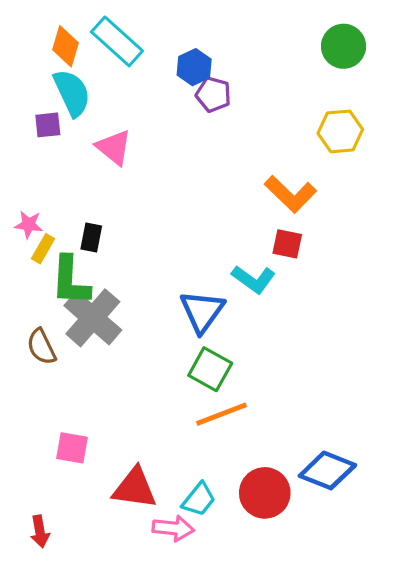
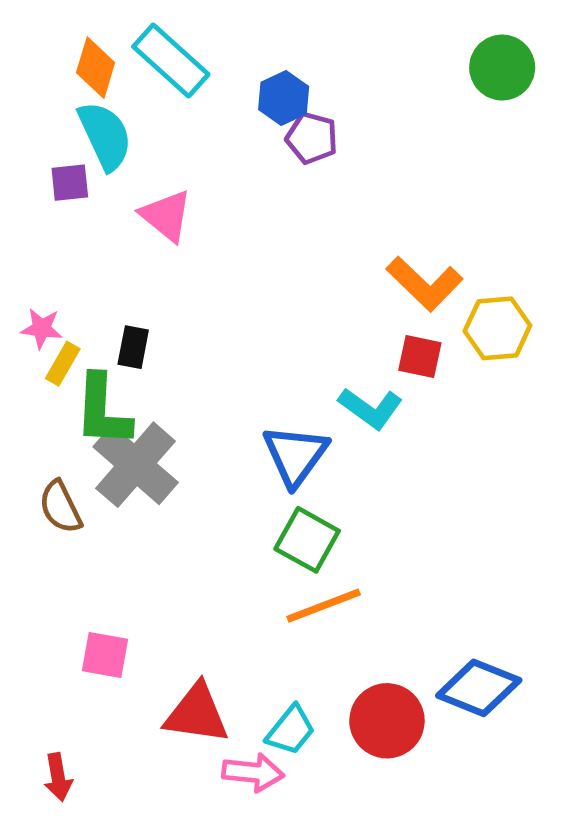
yellow hexagon: (340, 131) -> (497, 328), moved

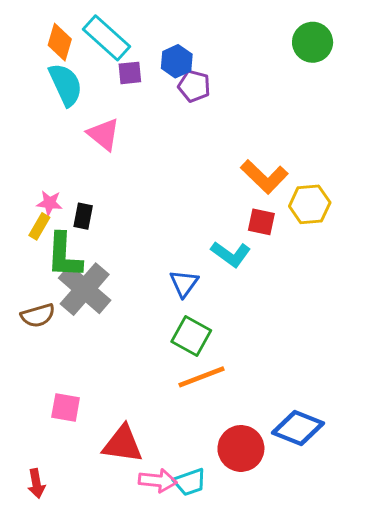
purple square: (70, 183) -> (130, 73), moved
pink star: (42, 328) -> (50, 203), moved
blue triangle: (295, 455) -> (184, 283), size x0.7
brown semicircle: (60, 507) -> (38, 315), turned -80
cyan trapezoid: (291, 730) -> (190, 482), moved, turned 32

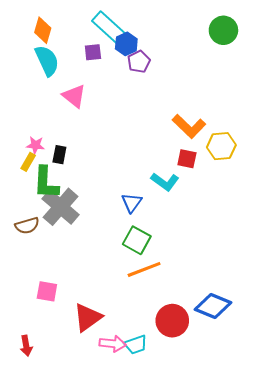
cyan rectangle: (107, 38) -> (109, 27), moved
purple pentagon: (194, 86) -> (139, 62), turned 30
red triangle: (123, 444) -> (88, 317), turned -44

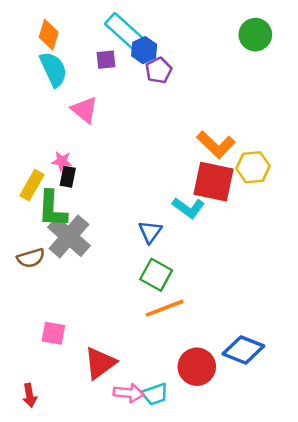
pink star: (35, 145) -> (62, 161), moved
red square: (187, 159) -> (214, 182), size x1.8
yellow rectangle: (28, 162) -> (32, 185), size x1.4

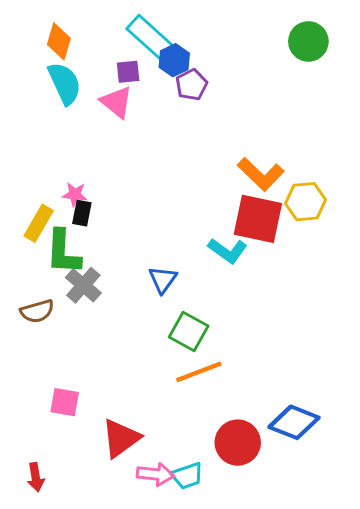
pink triangle: (84, 110) -> (117, 102), moved
blue triangle: (150, 232) -> (163, 280), moved
gray cross: (69, 236) -> (83, 285), size x0.7

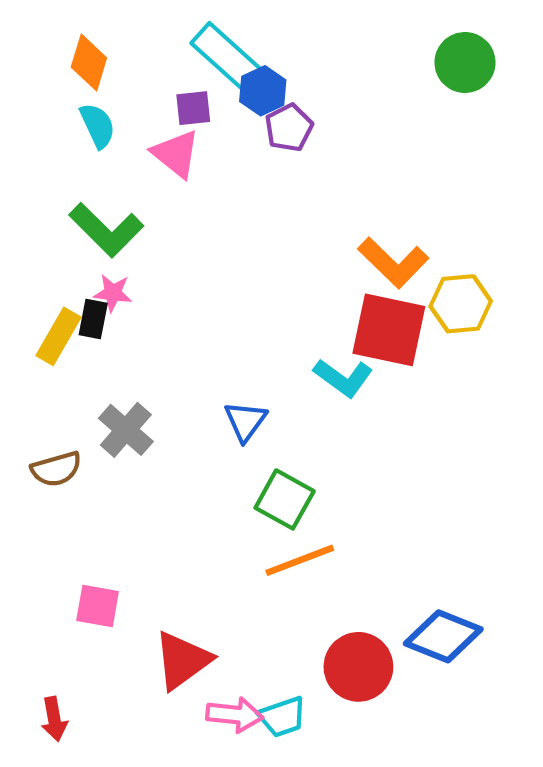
cyan semicircle: (65, 83) -> (98, 126), size x0.7
black rectangle: (82, 213) -> (93, 319), moved
green L-shape: (63, 252) -> (106, 230), moved, turned -48

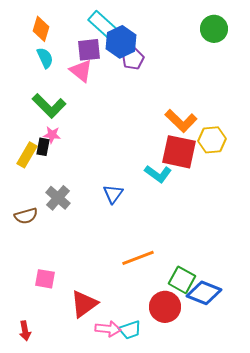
blue hexagon: (263, 91) -> (121, 42), size x1.4
purple square: (193, 108) -> (89, 50), size x1.4
green square: (285, 499) -> (182, 280), moved

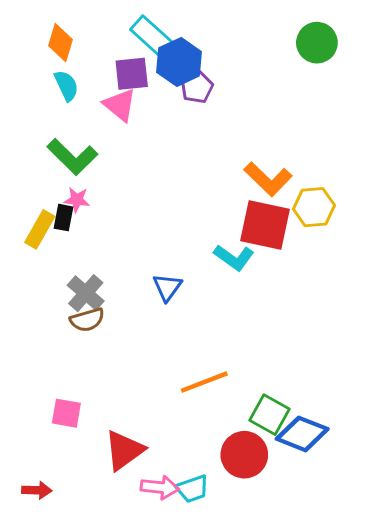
brown semicircle: (26, 216) -> (87, 320), moved
red arrow: (25, 331) -> (37, 490), turned -78

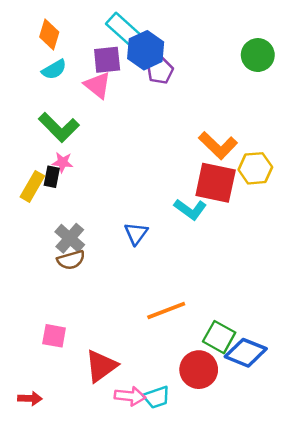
green circle: (317, 43) -> (258, 55), moved
cyan semicircle: (66, 86) -> (54, 69), turned 85

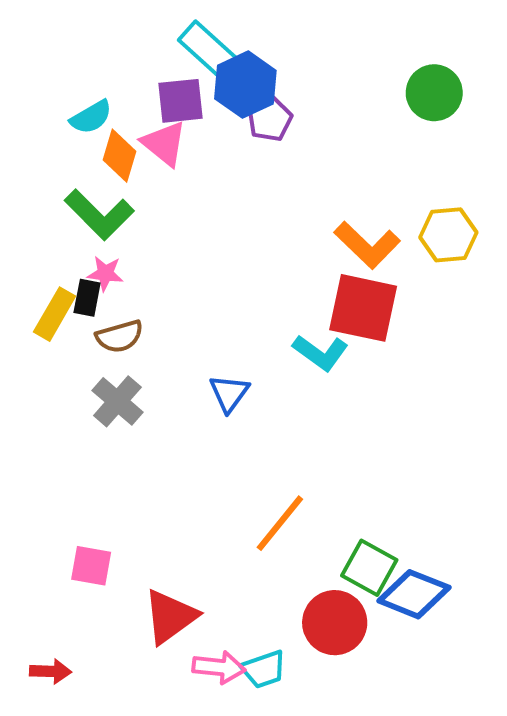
orange diamond: (49, 35) -> (120, 156), moved
yellow hexagon: (255, 168) -> (448, 235), moved
brown semicircle: (71, 260) -> (120, 336), moved
orange line: (166, 311) -> (280, 523), turned -30

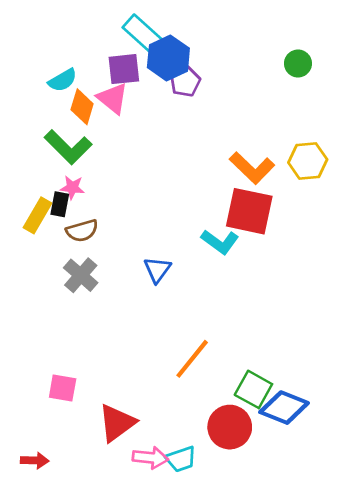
green circle: (434, 93) -> (298, 64), size x0.7

